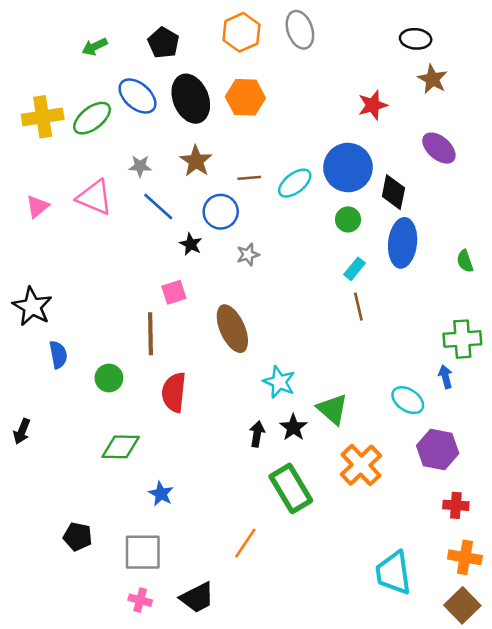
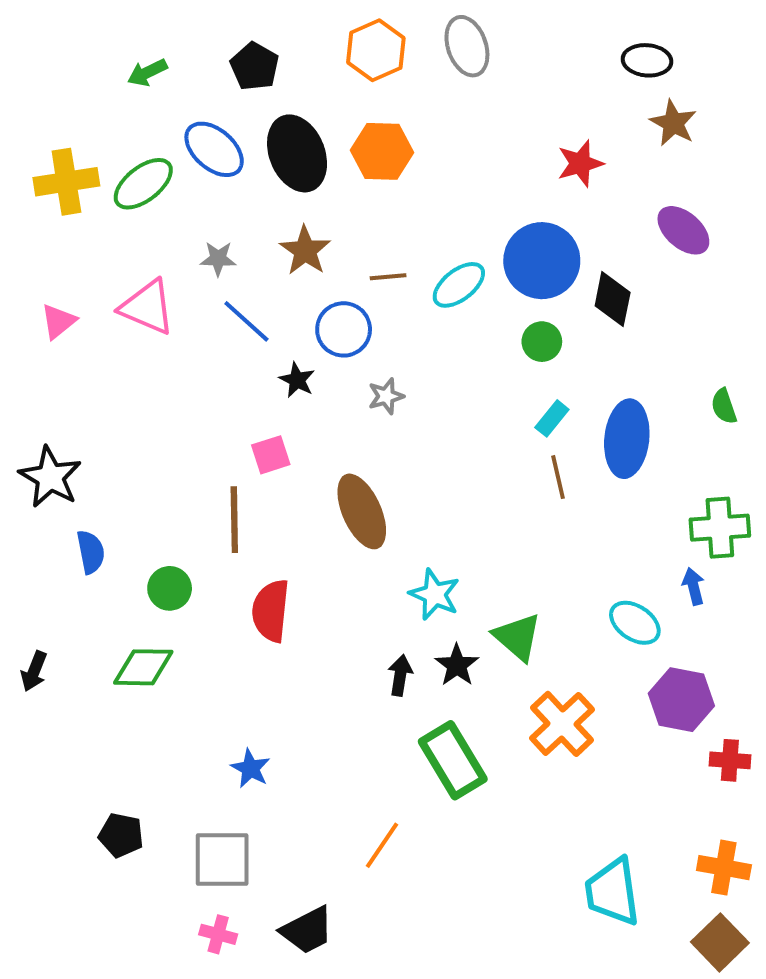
blue ellipse: (403, 243) -> (627, 439), moved
green diamond: (121, 447) -> (143, 667), moved
red cross: (456, 505) -> (730, 760), moved

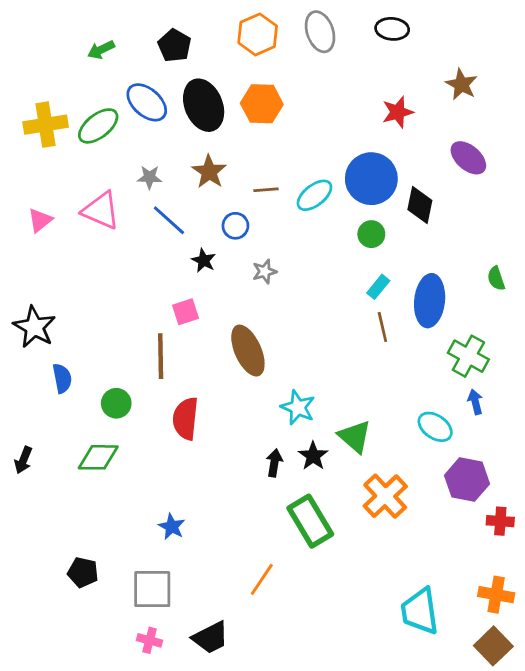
black ellipse: (647, 60) -> (392, 29), moved
blue circle: (344, 329) -> (235, 226), size x0.7
green cross: (720, 528) -> (468, 356), moved, turned 33

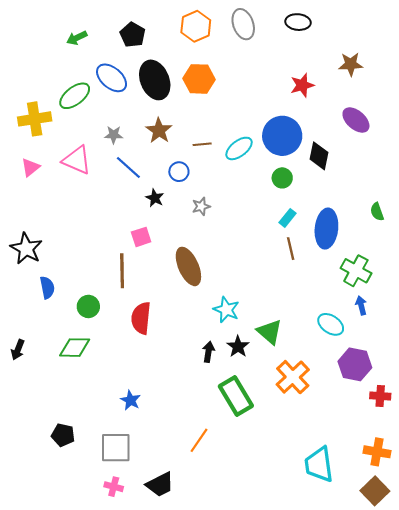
brown star: (461, 84) -> (351, 64), turned -30
yellow cross: (46, 125) -> (35, 119), moved

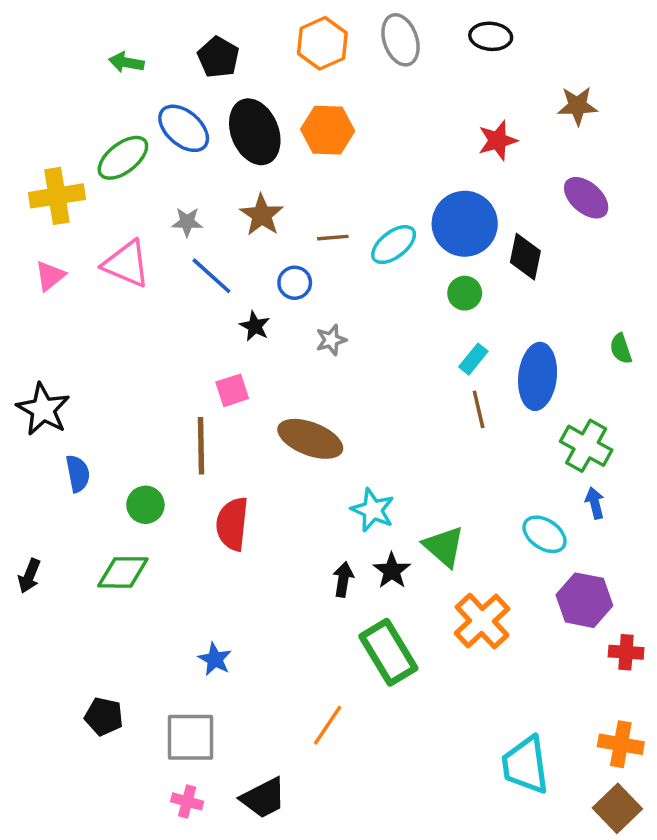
green arrow: (77, 38) -> (126, 62), turned 36
brown ellipse: (188, 266) -> (310, 439), turned -45

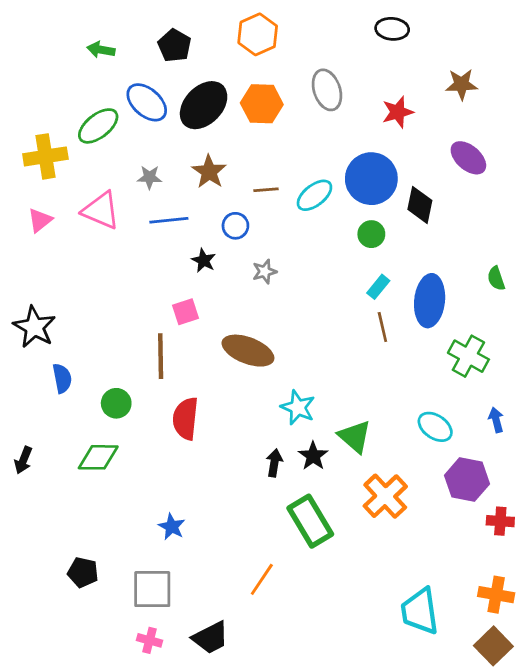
gray ellipse: (400, 40) -> (327, 90), moved
black ellipse: (255, 132) -> (204, 105), turned 66
blue line: (211, 276) -> (169, 220), turned -48
blue arrow: (595, 503) -> (496, 420), moved

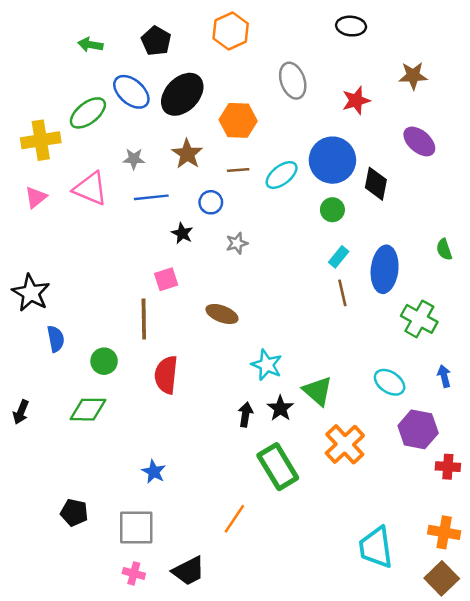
orange hexagon: (262, 104) -> (238, 120), moved
brown ellipse: (248, 351) -> (222, 314), size x0.7

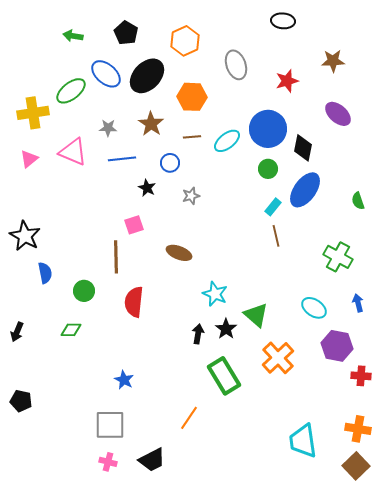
orange hexagon: (231, 31) -> (185, 41), moved
blue ellipse: (385, 269) -> (305, 190), moved, turned 30
green diamond: (88, 410) -> (71, 330), size x0.7
black pentagon: (74, 513) -> (21, 401), moved

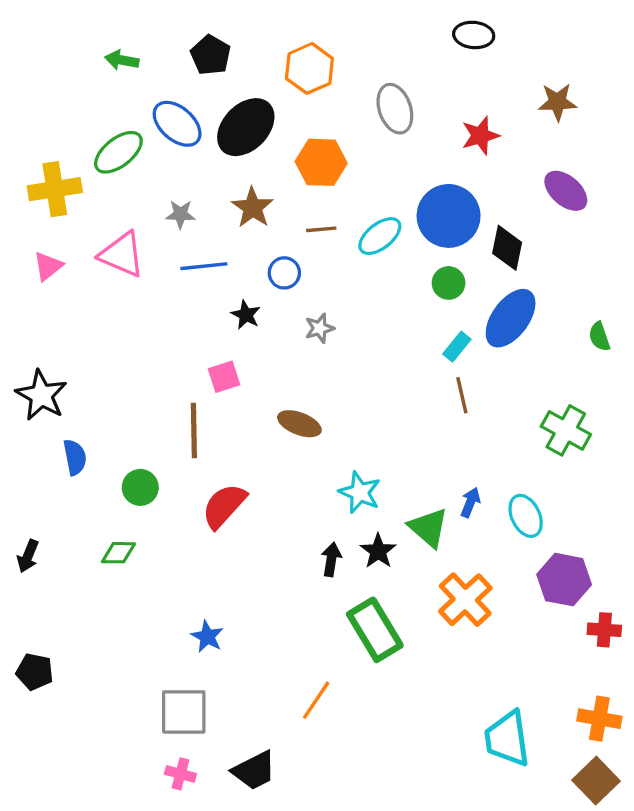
red semicircle: (134, 302) -> (224, 506), turned 36
blue arrow: (358, 303) -> (470, 502), moved, turned 36
cyan ellipse: (314, 308) -> (526, 516), turned 30

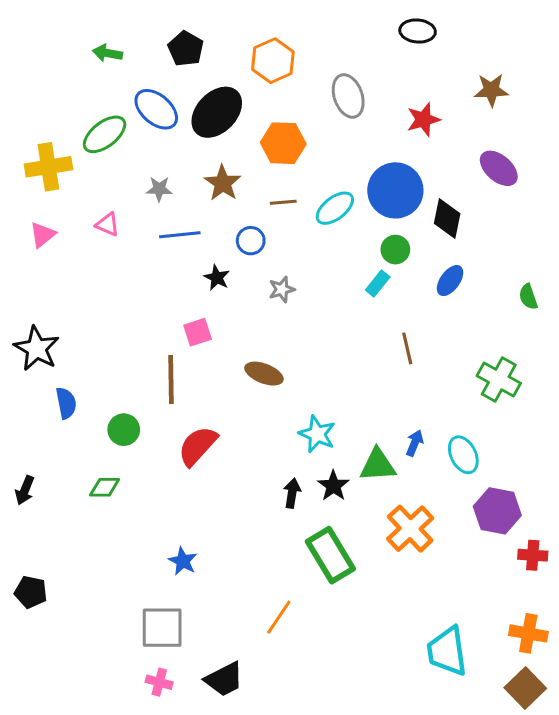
pink triangle: (122, 254) -> (107, 224), size x0.6
blue ellipse: (511, 318) -> (450, 281), size x0.6
cyan rectangle: (457, 347) -> (378, 283), moved
green triangle: (428, 528) -> (378, 465), turned -45

